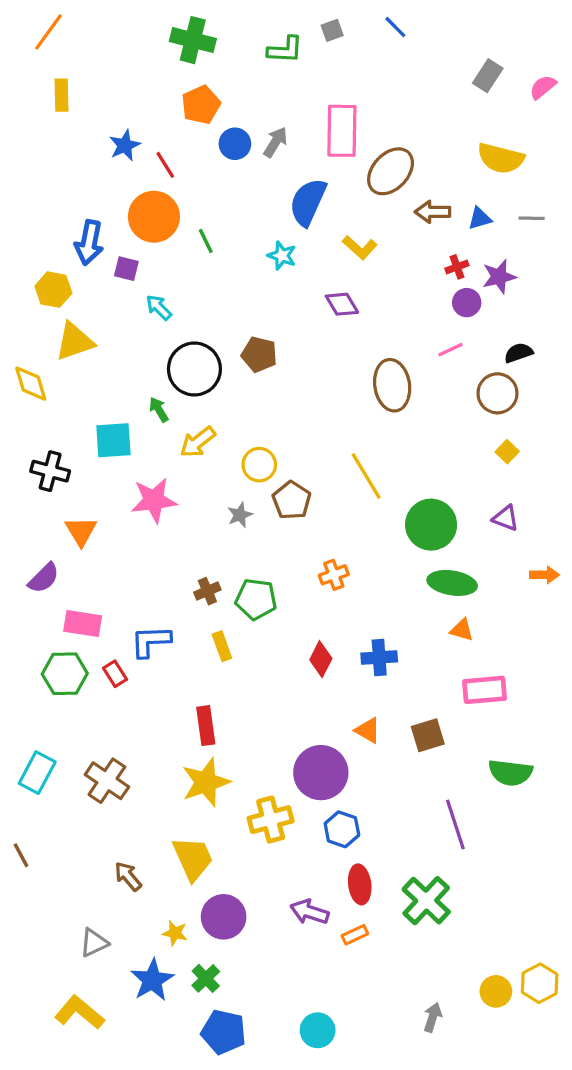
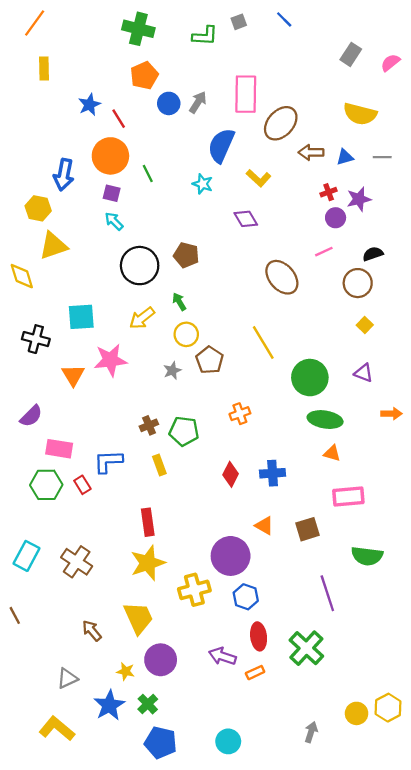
purple square: (126, 269) -> (112, 193), moved
brown ellipse: (392, 385) -> (282, 277), turned -32
green arrow: (159, 410) -> (179, 302), moved
orange triangle: (81, 531) -> (73, 375), moved

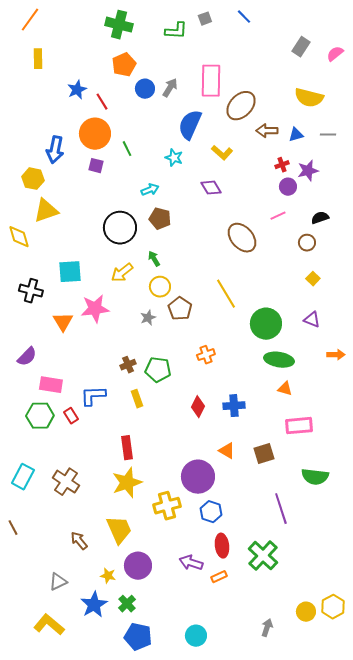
cyan arrow: (114, 221) -> (150, 190), moved, turned 114
brown circle: (358, 283) -> (307, 243), size x0.7

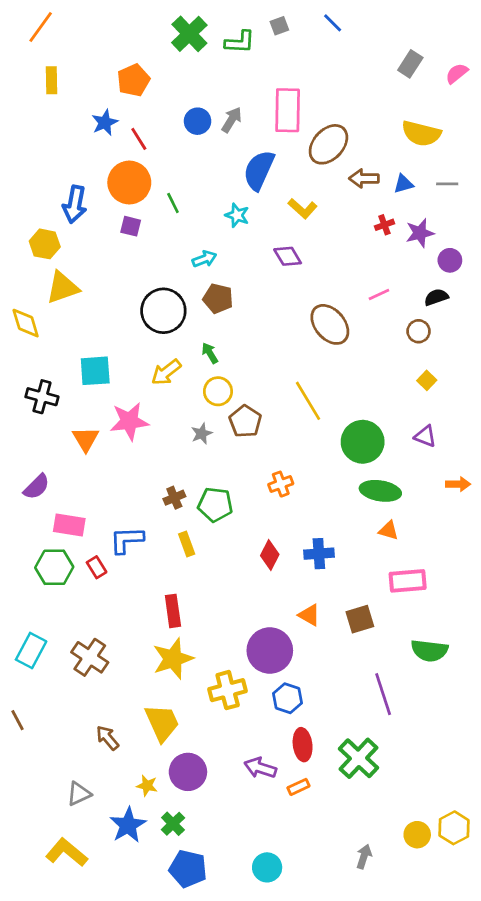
green cross: (119, 25) -> (189, 34), moved, turned 32
orange pentagon: (124, 65) -> (133, 80), moved
purple circle: (288, 187) -> (450, 260), moved

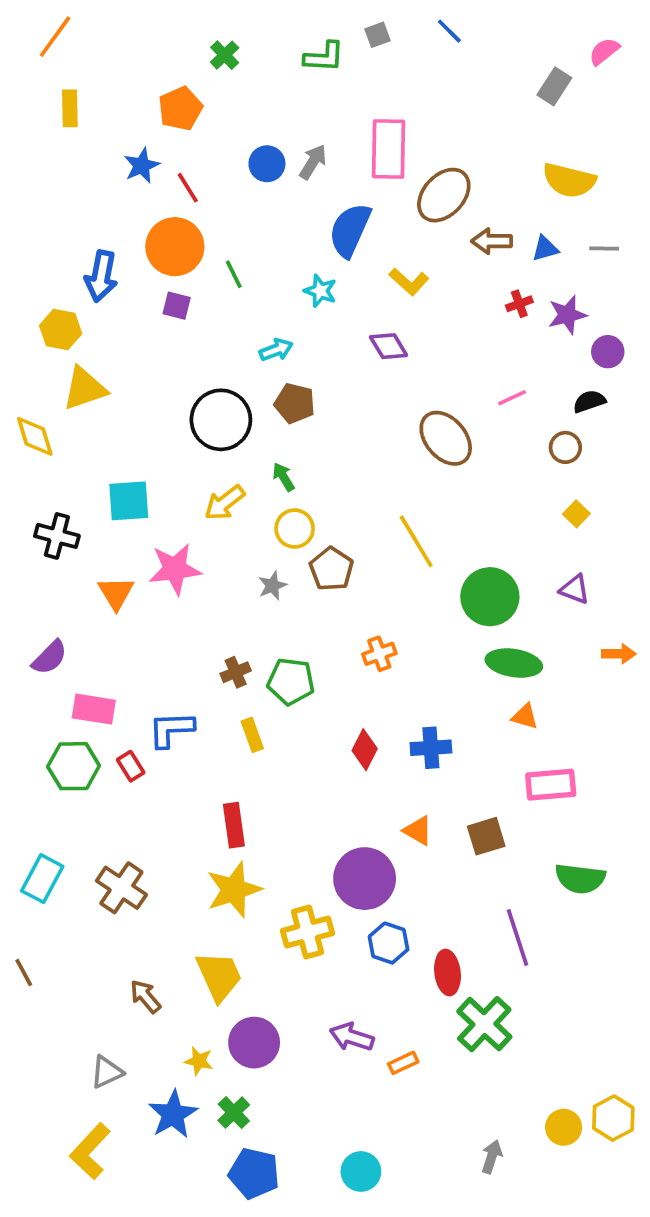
green cross: (189, 34) -> (225, 55), moved, size x0.6
pink semicircle: (457, 73) -> (604, 51), moved
red ellipse: (303, 745) -> (447, 973), moved
yellow L-shape: (67, 852) -> (90, 1151), turned -87

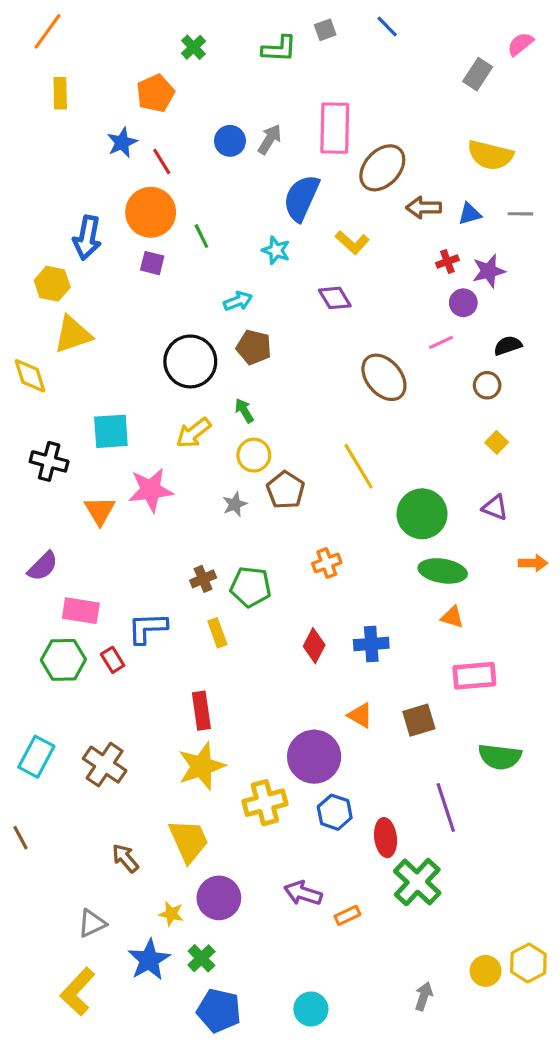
purple circle: (608, 352) -> (463, 303), moved

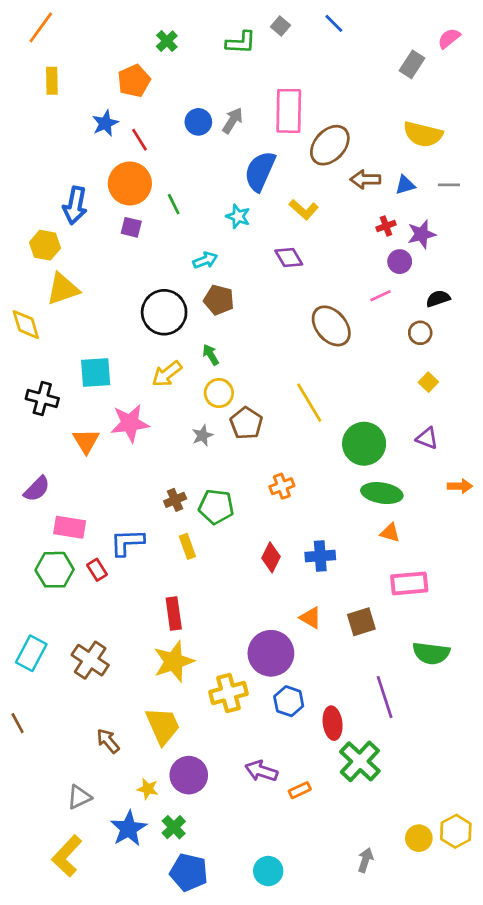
gray square: (325, 30) -> (281, 26), turned -30

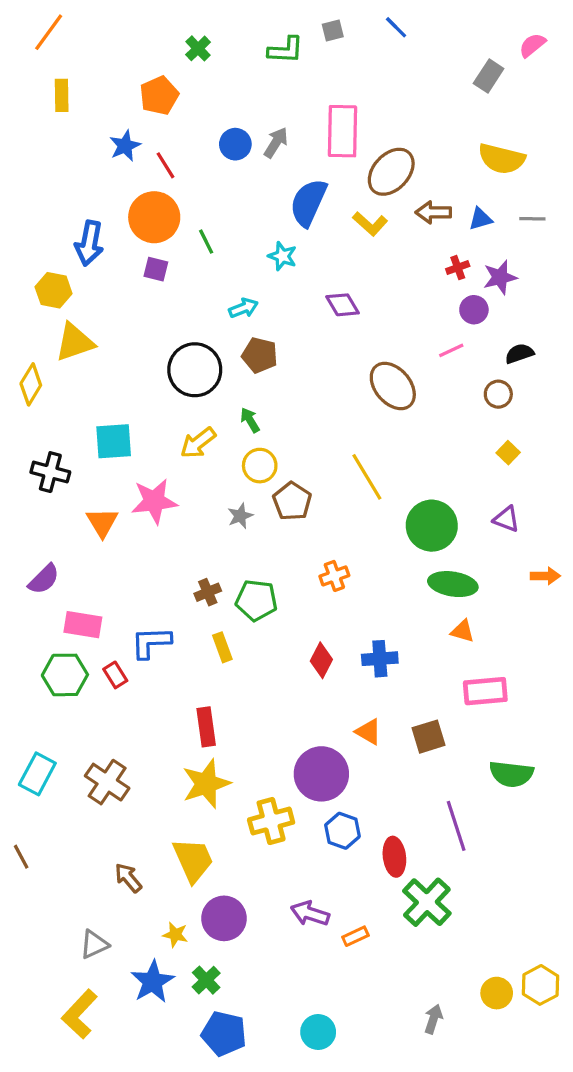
gray square: (281, 26) -> (333, 31), turned 36
yellow L-shape: (304, 210) -> (370, 224), moved
yellow diamond: (26, 325) -> (31, 384), turned 48

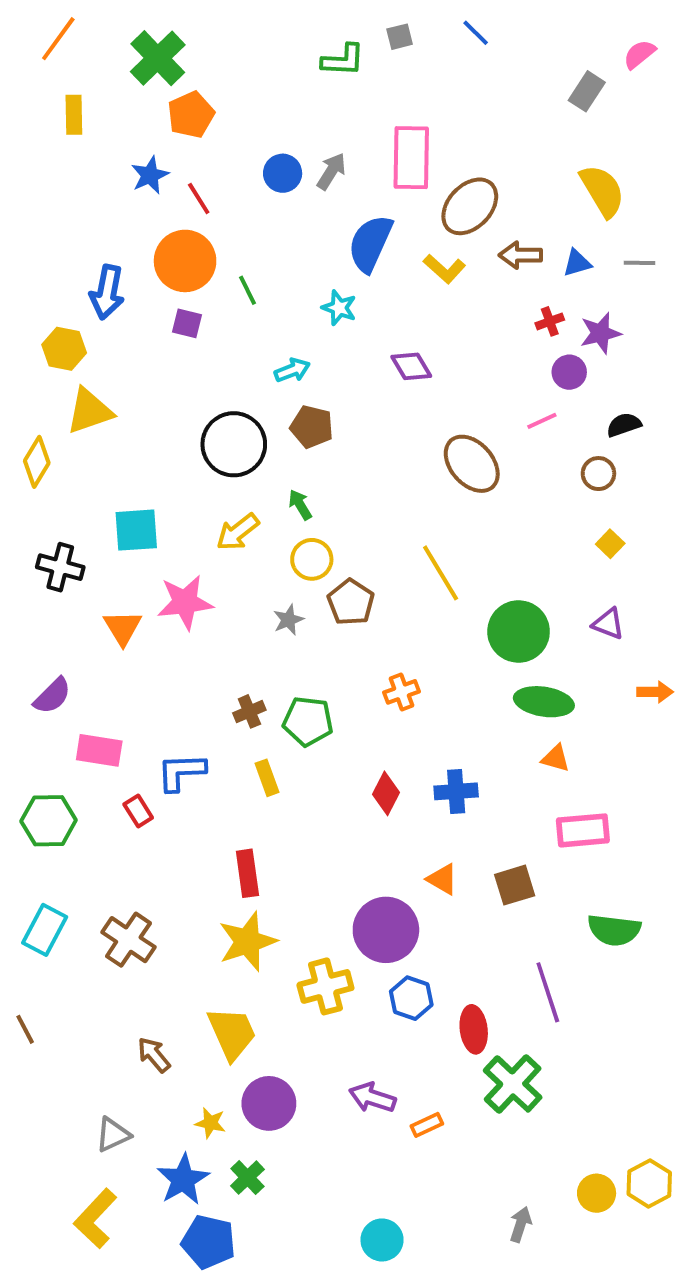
green cross: (198, 48) -> (158, 58), moved, size x1.8
yellow semicircle: (502, 159) -> (602, 191), turned -135
green hexagon: (65, 675) -> (49, 821), moved
blue pentagon: (224, 1034) -> (208, 1242), moved

